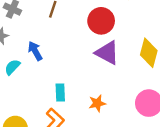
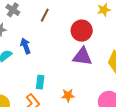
purple triangle: (107, 53) -> (82, 57), turned -30

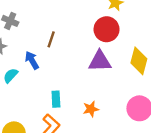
brown line: (45, 15) -> (51, 39), moved
red circle: (82, 31) -> (107, 29), moved

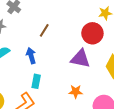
blue arrow: (32, 60) -> (31, 56), moved
orange star: (91, 109) -> (76, 92), moved

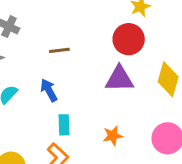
brown line: (44, 30) -> (59, 50), turned 64
orange star: (76, 92) -> (113, 136), moved

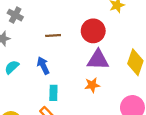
red circle: (129, 39) -> (93, 31), moved
orange star: (113, 136) -> (92, 85), moved

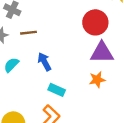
brown line: (53, 35) -> (29, 33), moved
cyan rectangle: (53, 93) -> (57, 90), turned -64

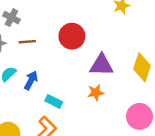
red circle: (95, 22) -> (72, 36), moved
blue arrow: (44, 62) -> (31, 80), moved, turned 54

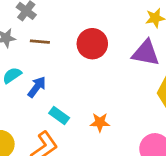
purple triangle: (102, 65) -> (146, 53), moved
orange star: (96, 93) -> (100, 122), moved

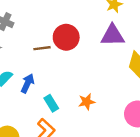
brown line: (40, 42) -> (42, 48), moved
cyan rectangle: (59, 115) -> (51, 103), turned 35

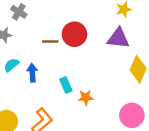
blue arrow: (27, 83) -> (32, 73), turned -36
cyan rectangle: (51, 103) -> (66, 85), moved

